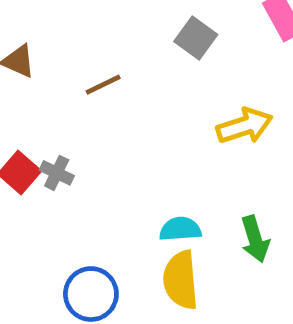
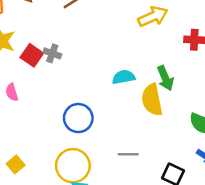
yellow semicircle: (181, 280) -> (152, 100), moved

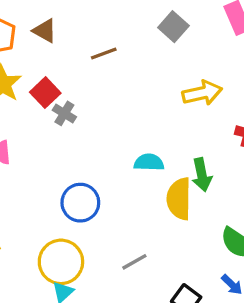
red square: (32, 55) -> (45, 93), moved
gray line: (128, 154) -> (134, 262), turned -42

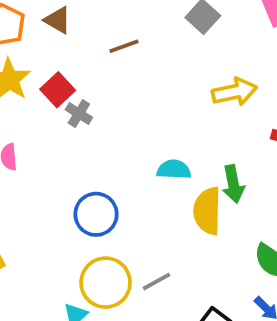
yellow circle: (61, 262) -> (106, 283), moved

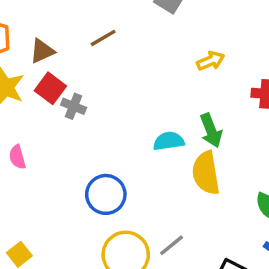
brown triangle: (58, 20) -> (42, 51), moved, turned -44
yellow arrow: (234, 92) -> (211, 61), size x0.7
green arrow: (233, 184) -> (211, 130), moved

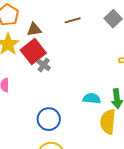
brown line: (103, 38) -> (73, 20), moved
red square: (50, 88) -> (33, 52), size x1.4

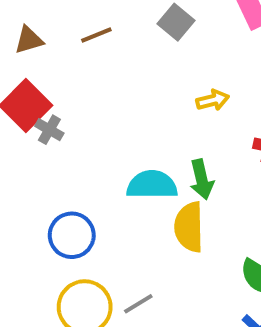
brown triangle: (34, 29) -> (29, 40), moved
cyan semicircle: (92, 98) -> (152, 185), size x1.4

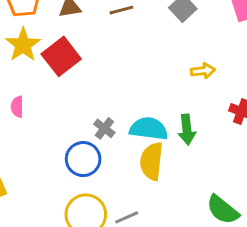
gray cross: (49, 130) -> (104, 128), moved
yellow semicircle: (189, 227) -> (152, 161), moved

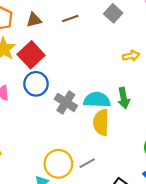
gray cross: (104, 128) -> (66, 102), size x1.5
blue circle: (83, 159) -> (36, 84), moved

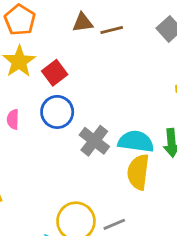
brown triangle: (34, 20) -> (83, 23), moved
red square: (31, 55) -> (55, 73), size x0.7

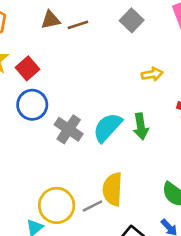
cyan semicircle: (136, 142) -> (107, 127), turned -52
yellow semicircle: (138, 172) -> (113, 189), moved

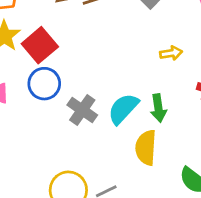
red square: (27, 68) -> (40, 45), size x1.4
yellow semicircle: (113, 189) -> (146, 148), moved

